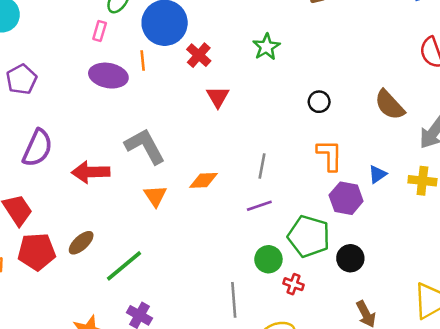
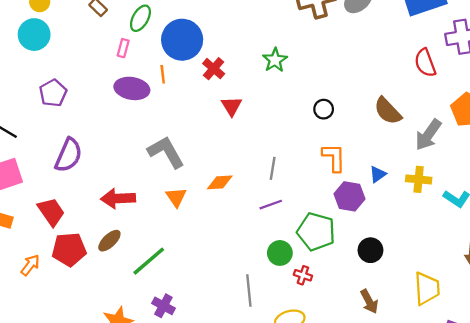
red arrow: (91, 172) -> (118, 198), moved
black circle: (350, 258) -> (370, 250), moved

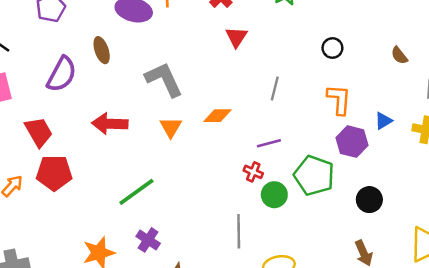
brown semicircle: (388, 111) -> (399, 55), size x0.6
gray line: (273, 168) -> (275, 89), moved
brown ellipse: (109, 241) -> (102, 50), moved, turned -70
red cross: (303, 275) -> (253, 172), moved

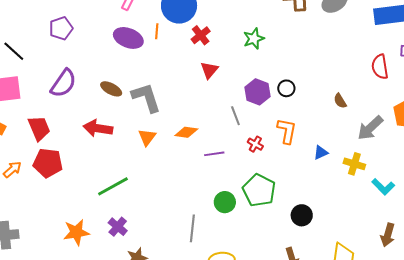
brown ellipse: (102, 50) -> (111, 89), moved, turned -50
gray line: (275, 89) -> (235, 116), turned -42
purple hexagon: (352, 142) -> (257, 92), moved
purple line: (269, 143) -> (214, 154), moved
red cross: (253, 172) -> (255, 144), moved

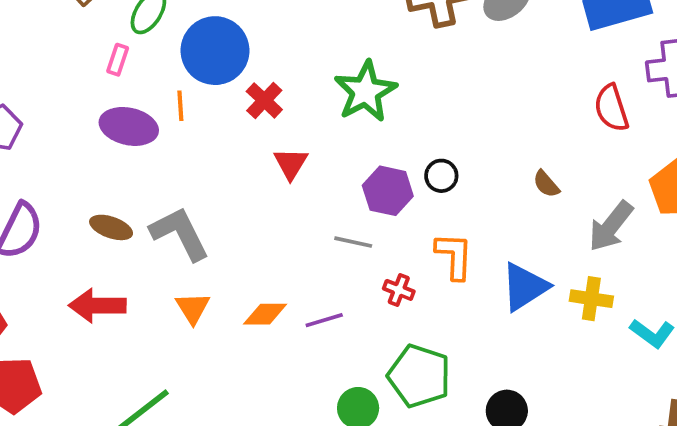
green star: (254, 39) -> (365, 91), size x1.5
gray line: (235, 116) -> (353, 242), turned -48
orange diamond: (186, 132) -> (265, 314), moved
blue triangle: (321, 152) -> (525, 287), size x1.8

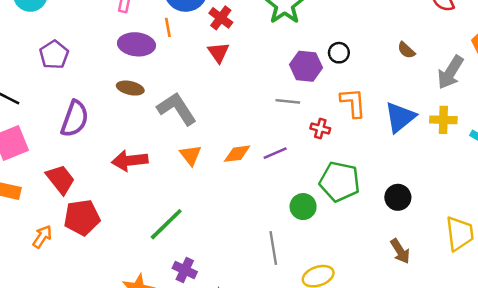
red triangle: (291, 164) -> (218, 52), moved
brown ellipse: (111, 227) -> (130, 88), moved

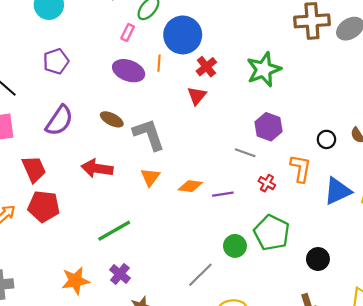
black circle: (339, 53) -> (326, 139), moved
brown ellipse: (130, 88) -> (112, 119), moved
gray line: (273, 248) -> (200, 275), turned 40

